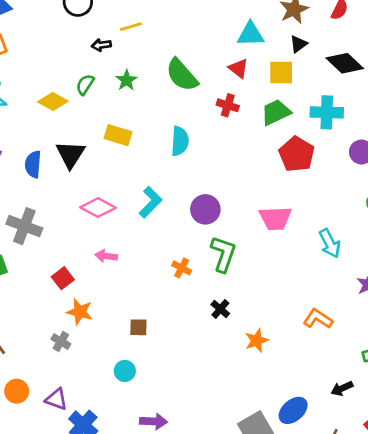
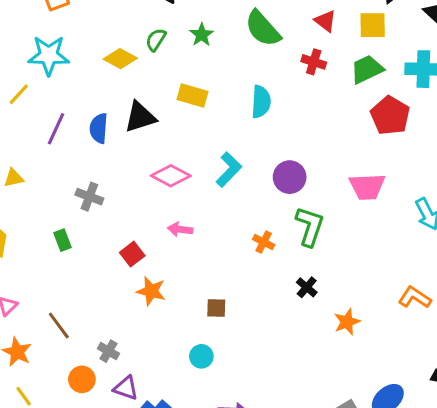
black triangle: (71, 154) -> (140, 117), turned 40
gray cross: (24, 226) -> (89, 197), size x0.7
gray cross: (61, 342) -> (109, 351), moved

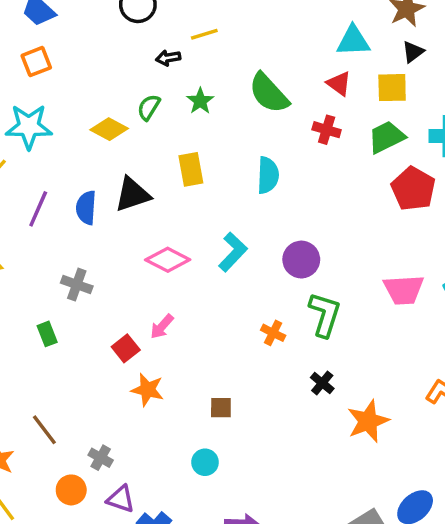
yellow rectangle: (192, 95) -> (191, 169), turned 64
pink trapezoid: (367, 187) -> (404, 290), moved
pink arrow: (180, 229) -> (162, 327), moved, turned -55
orange star: (347, 322) -> (368, 421), size x1.4

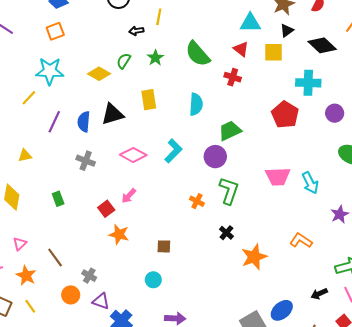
yellow line: (204, 34) -> (159, 17), turned -63
green trapezoid: (386, 137) -> (230, 131), moved
gray cross: (77, 285) -> (86, 161), moved

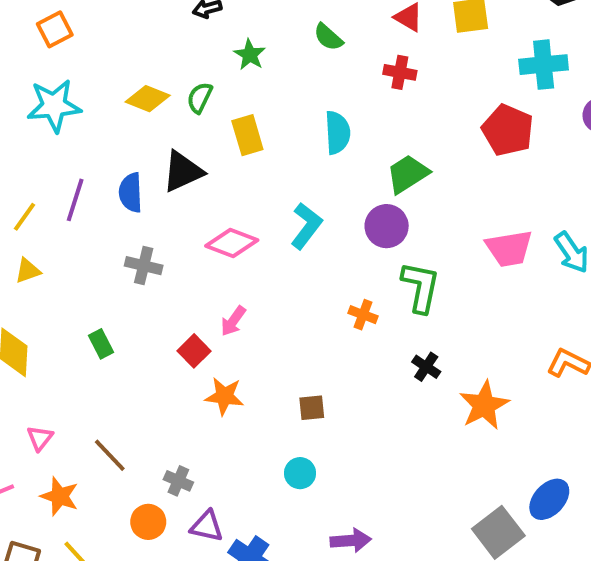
green semicircle: (198, 54) -> (328, 37), size x0.6
green semicircle: (124, 61) -> (200, 98), moved
yellow line: (29, 98) -> (25, 217), moved

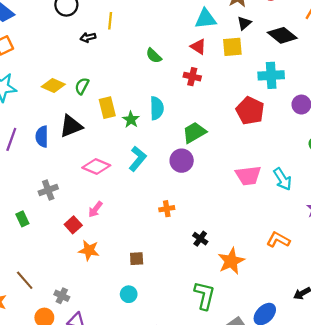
green star: (250, 55) -> (131, 120), moved
gray cross: (144, 266) -> (48, 190), moved, turned -36
green L-shape: (421, 287) -> (204, 295), moved
orange cross: (363, 315) -> (167, 209), turned -32

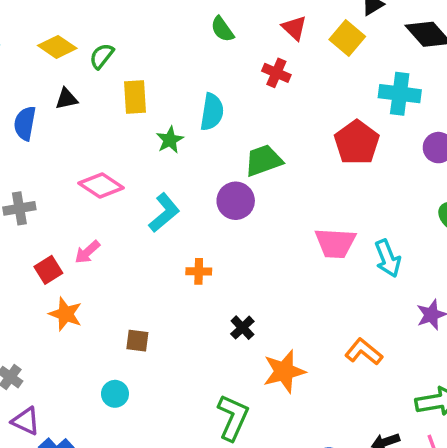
yellow square: (232, 47) -> (347, 38), turned 35
green star: (131, 120) -> (170, 140), moved
black triangle: (71, 126) -> (66, 99), moved, size x0.6
cyan L-shape: (138, 159) -> (164, 213), moved

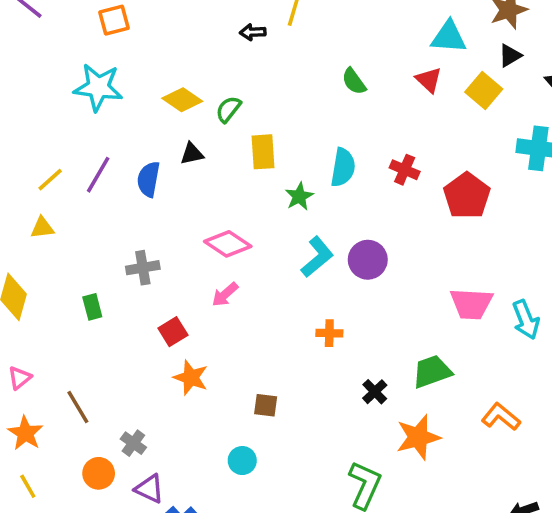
red cross: (276, 73) -> (405, 170), moved
red pentagon: (357, 143) -> (467, 196), moved
green trapezoid: (264, 160) -> (432, 372), moved
cyan L-shape: (164, 213) -> (317, 257), moved
pink arrow: (87, 252) -> (225, 294), moved

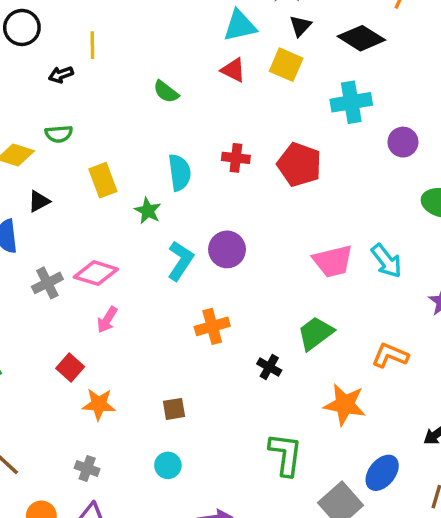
green semicircle: (228, 109) -> (59, 134), moved, turned -116
gray cross: (143, 268) -> (47, 283), moved
orange cross: (329, 333) -> (212, 326), size x1.4
orange star: (418, 437) -> (345, 405), moved, turned -30
gray cross: (133, 443) -> (87, 469), moved

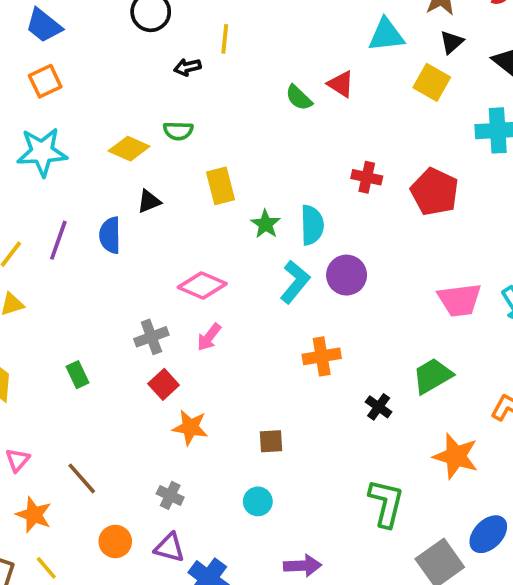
red triangle: (233, 70) -> (341, 84), moved
cyan semicircle: (180, 173) -> (312, 225), moved
gray cross: (47, 283) -> (151, 337), moved

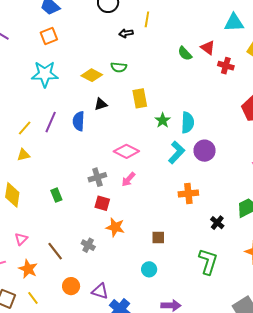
red cross: (367, 177) -> (226, 66), moved
red square: (164, 384) -> (102, 203), turned -35
gray cross: (170, 495) -> (88, 245), moved
green L-shape: (386, 503) -> (208, 262), moved

